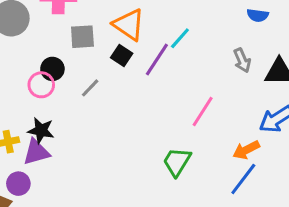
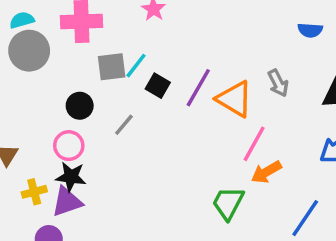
orange triangle: (129, 25) -> (235, 99), moved
cyan line: (180, 38) -> (136, 66), moved
gray arrow: (242, 60) -> (278, 83), moved
pink circle: (41, 85) -> (69, 146), moved
orange arrow: (246, 150) -> (266, 172), moved

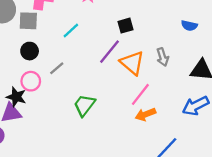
gray square: (112, 67) -> (28, 21), moved
black square: (158, 86) -> (125, 26), moved, turned 35
pink circle: (69, 146) -> (31, 81), moved
green trapezoid: (228, 203) -> (84, 105), moved

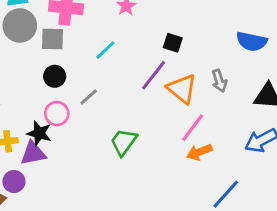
black square: (125, 26) -> (173, 43), turned 35
blue semicircle: (189, 26) -> (252, 41), size x1.5

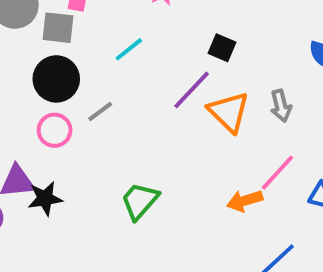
black circle: (55, 76) -> (56, 79), size x1.5
pink line: (193, 128) -> (277, 173), moved
black star: (39, 133) -> (45, 198), moved, turned -30
green trapezoid: (124, 142) -> (140, 201), moved

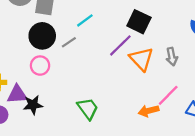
black square: (222, 48) -> (139, 22), size x1.5
gray line: (100, 111) -> (69, 42), moved
green trapezoid: (140, 201) -> (88, 109), turned 100

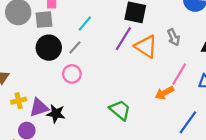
pink circle: (40, 66) -> (72, 74), moved
black star: (33, 105) -> (56, 114), turned 30
green trapezoid: (88, 109) -> (120, 110), moved

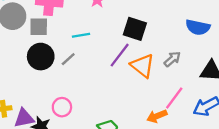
cyan line: (85, 24) -> (81, 35), turned 35
gray arrow: (174, 37) -> (172, 59), turned -112
pink circle: (72, 74) -> (62, 107), moved

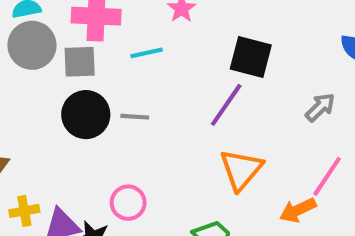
cyan line: (81, 35) -> (147, 53), moved
gray line: (68, 59) -> (135, 117), turned 49
orange triangle: (142, 66) -> (241, 170), moved, turned 35

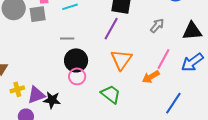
black circle: (86, 115) -> (76, 60), moved
pink circle: (128, 203) -> (77, 76), moved

